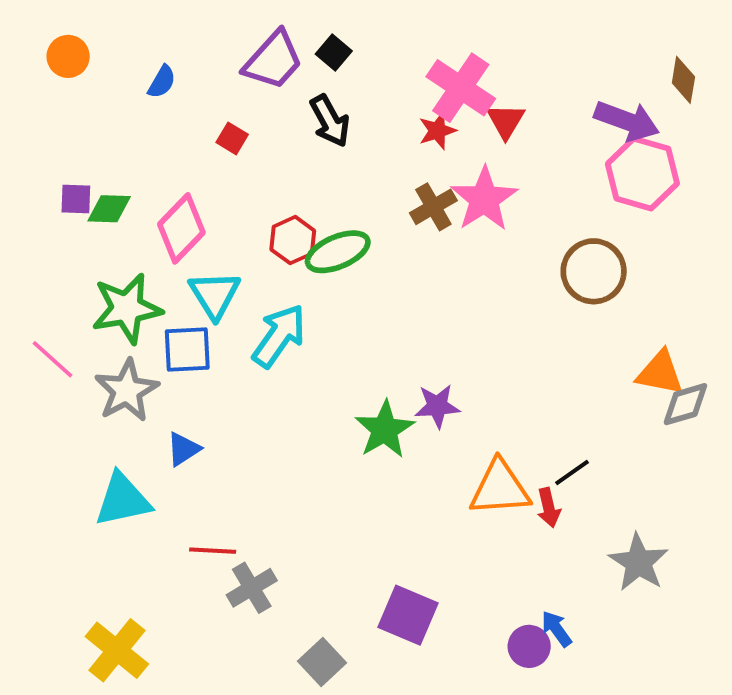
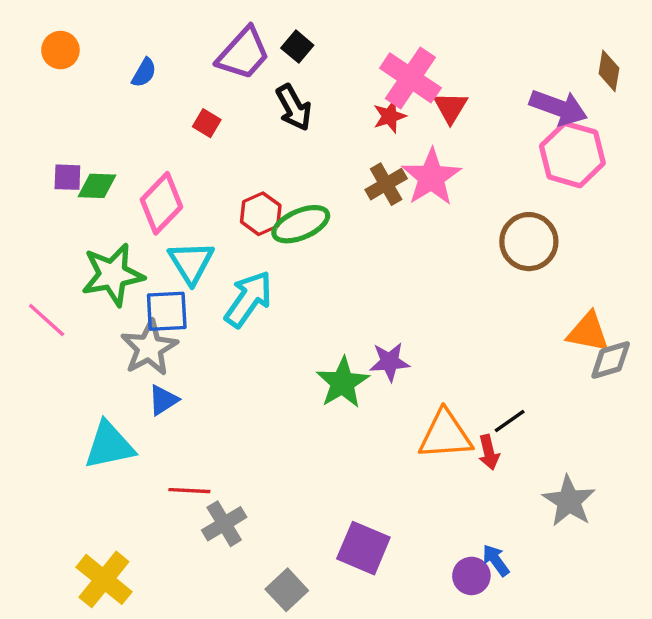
gray star: (127, 390) -> (149, 348), moved

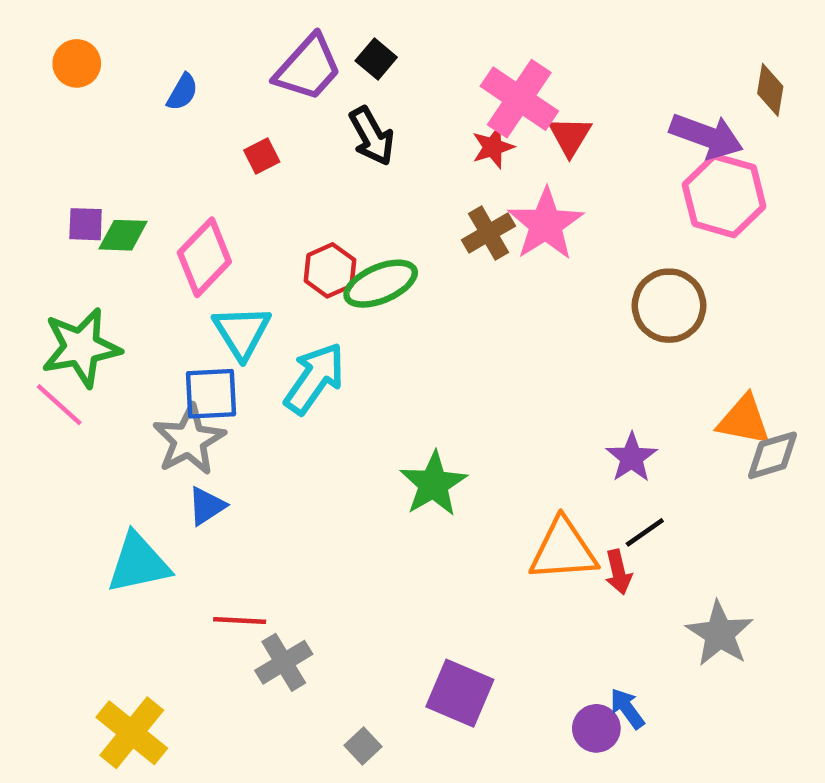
red square: (207, 123) -> (262, 156), turned 32
green star: (113, 275) -> (81, 347), moved
purple star: (390, 362) -> (632, 458), moved, turned -30
gray square: (287, 590) -> (363, 746), size x0.7

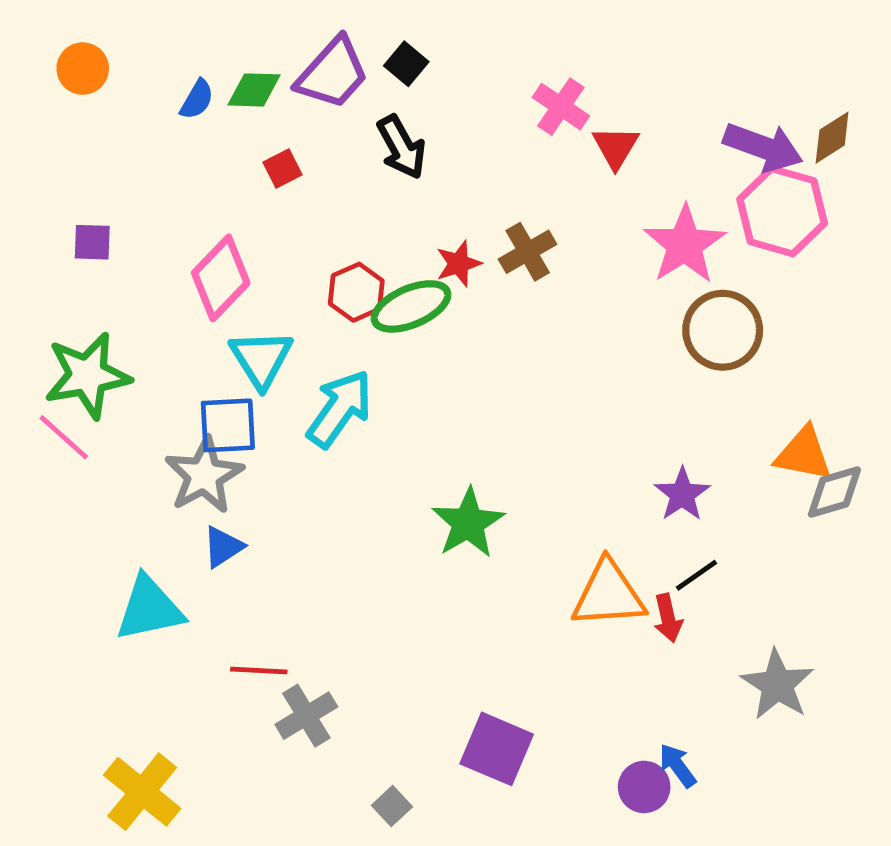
brown diamond: (770, 90) -> (832, 138), moved, turned 48
pink cross: (519, 99) -> (561, 107), size x0.7
red star: (493, 147) -> (459, 264), moved
pink star: (546, 224) -> (685, 245), moved
green diamond: (123, 235) -> (254, 90), moved

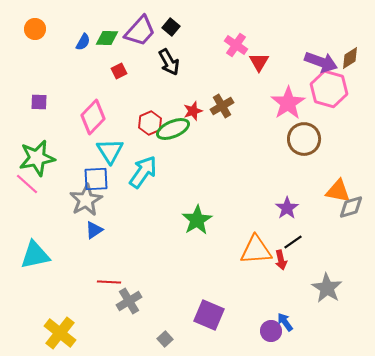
cyan triangle: (149, 609) -> (35, 255), moved

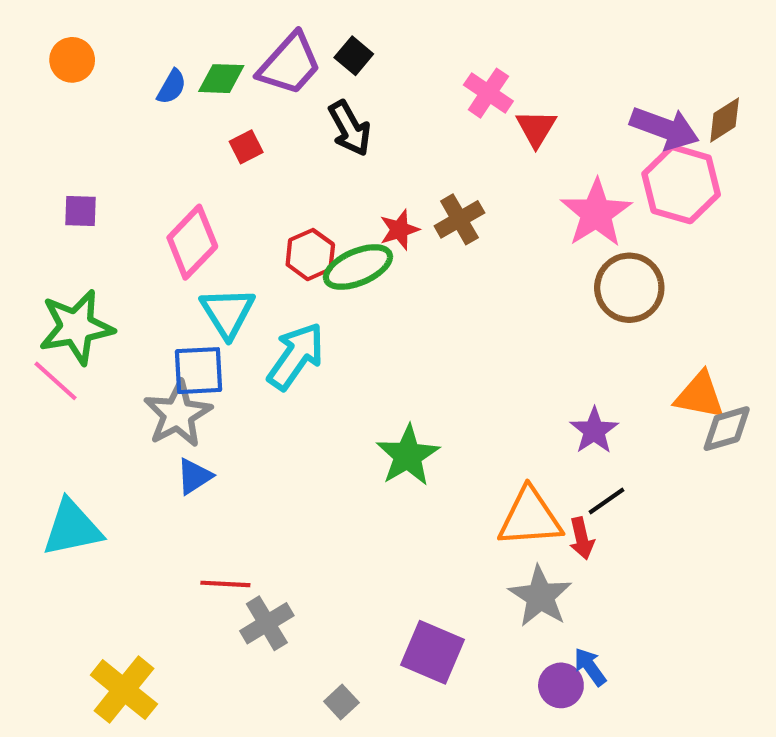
gray star: (327, 288) -> (540, 596), moved

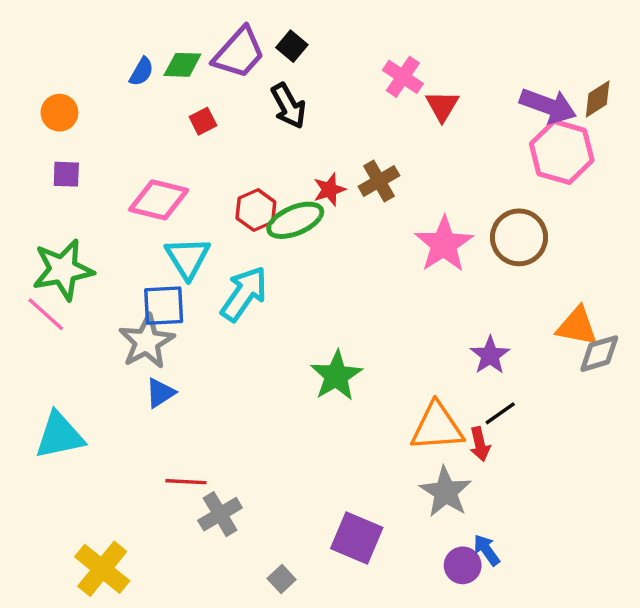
orange circle: (72, 60) -> (59, 113), moved
pink star: (596, 213) -> (444, 244), moved
pink diamond: (192, 242) -> (159, 200), turned 60

